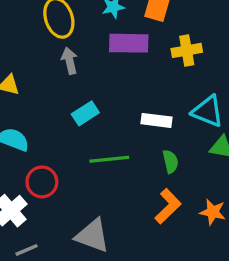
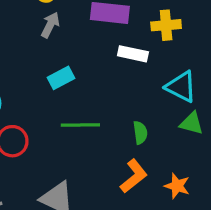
gray arrow: (70, 61) -> (50, 25), turned 35
white rectangle: (157, 120) -> (133, 54), moved

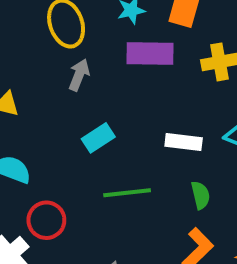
white rectangle: (133, 54) -> (184, 142), moved

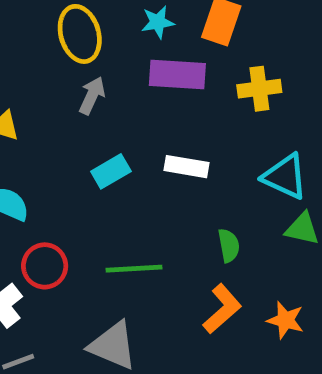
white rectangle: (184, 142) -> (186, 167), moved
green line: (127, 193) -> (134, 269), moved

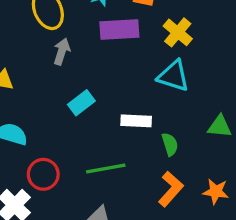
yellow cross: (259, 89) -> (178, 32), turned -36
white rectangle: (186, 167) -> (136, 121), moved
cyan triangle: (285, 177) -> (173, 76), moved

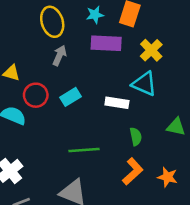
white rectangle: (136, 121) -> (117, 103), moved
red circle: (43, 174) -> (36, 95), moved

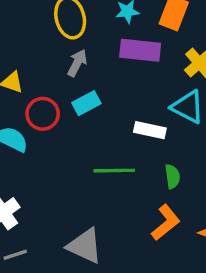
cyan rectangle: (71, 97) -> (86, 103), moved
green line: (84, 150) -> (114, 171), moved

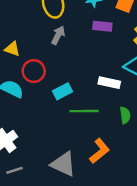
purple rectangle: (140, 50) -> (102, 26), size x0.7
cyan rectangle: (86, 103) -> (63, 91), moved
orange L-shape: (166, 222) -> (99, 151), moved

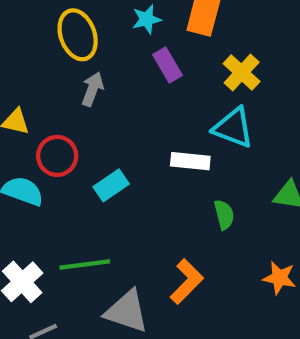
purple rectangle: (102, 26) -> (167, 65), turned 60
green line: (84, 111) -> (85, 265), moved

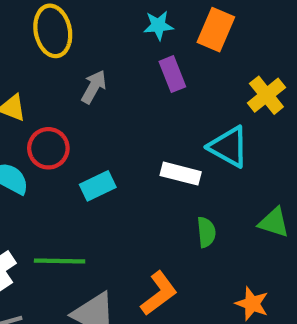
yellow ellipse: (78, 35) -> (53, 31), moved
yellow cross: (242, 73) -> (266, 95), moved

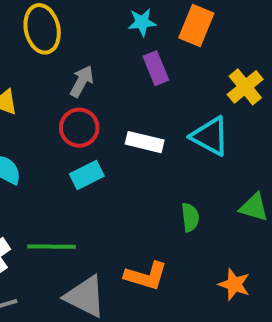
red circle: (48, 148) -> (79, 128), moved
white rectangle: (181, 174) -> (145, 142), moved
orange L-shape: (159, 293) -> (146, 276), turned 54

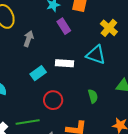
red circle: (79, 128) -> (53, 100), moved
cyan rectangle: (87, 175) -> (38, 73), moved

